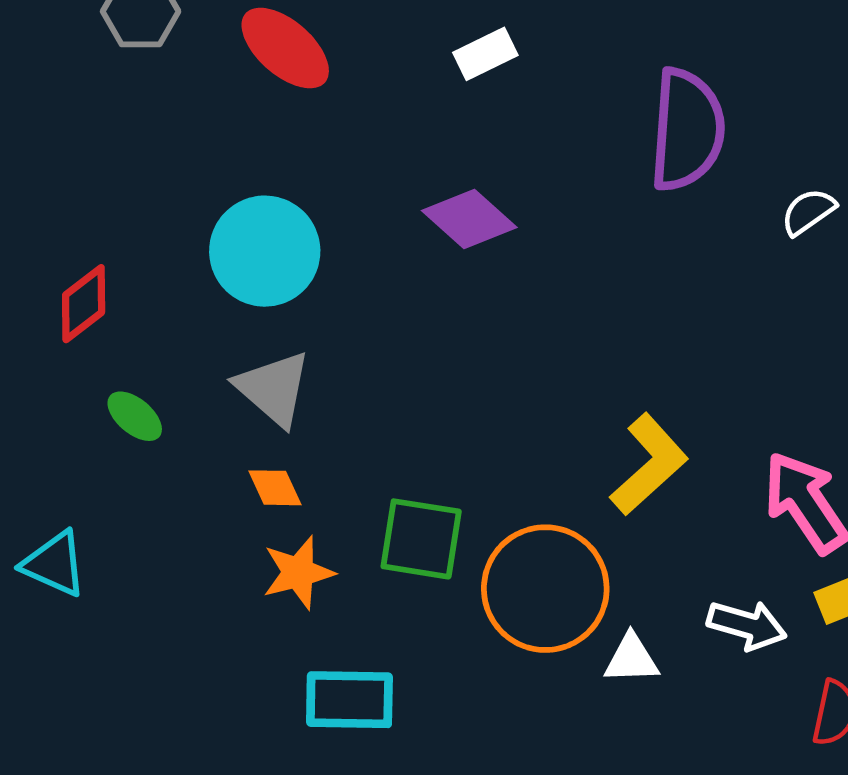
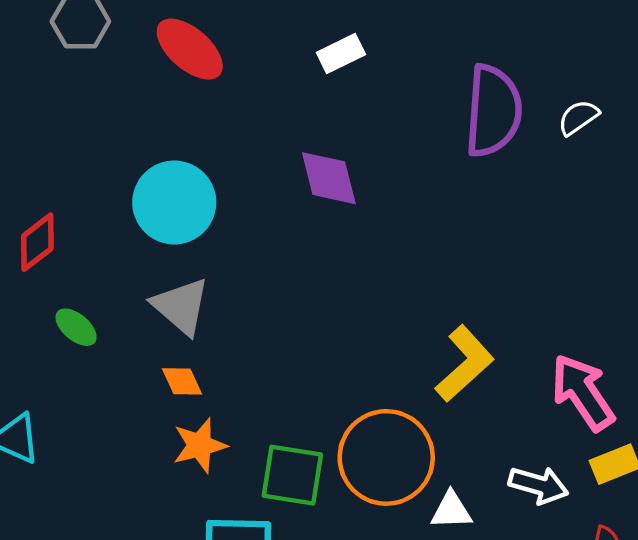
white semicircle: (808, 212) -> (578, 117), moved
purple diamond: (469, 219) -> (329, 178), turned 34
green square: (421, 539) -> (292, 475), moved

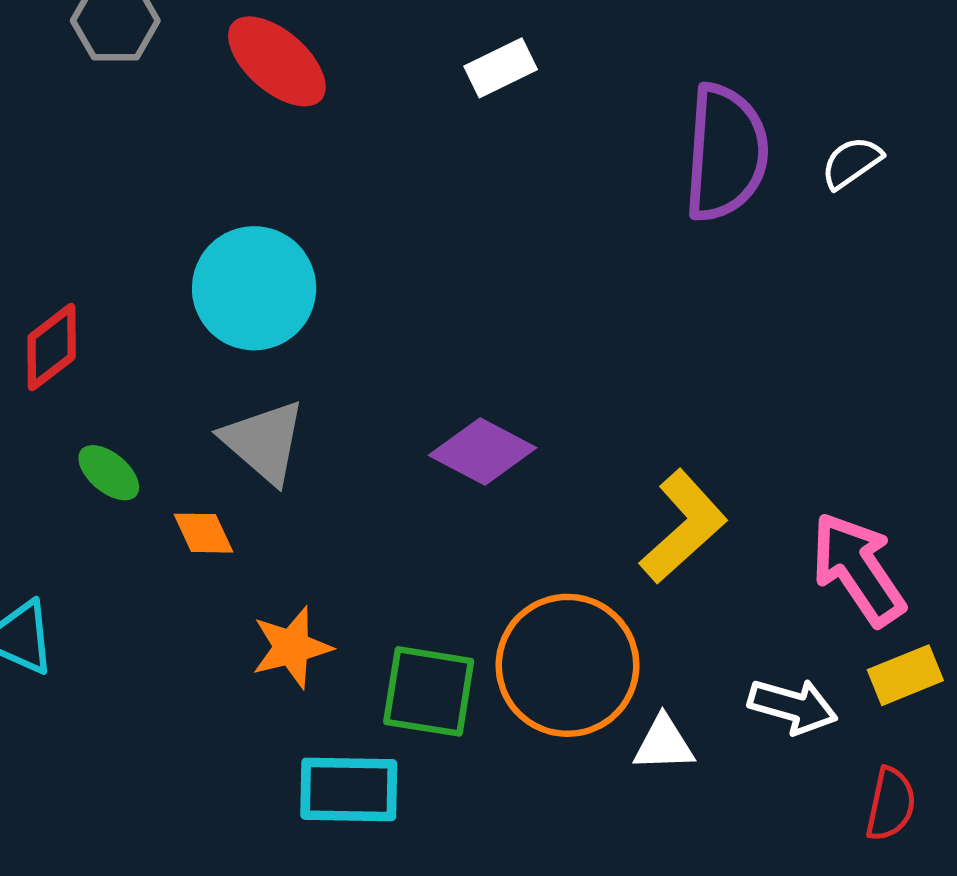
purple diamond: (329, 178) -> (483, 451), moved, turned -48
orange diamond: (182, 381) -> (203, 533), moved

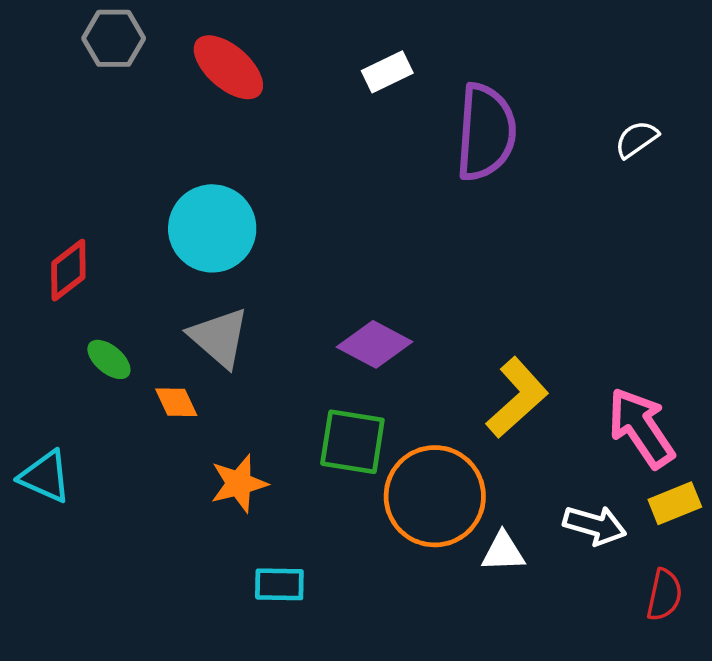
purple semicircle: (726, 153) -> (486, 132), moved
green square: (429, 691) -> (352, 442), moved
cyan rectangle: (349, 789) -> (279, 584), size x0.7

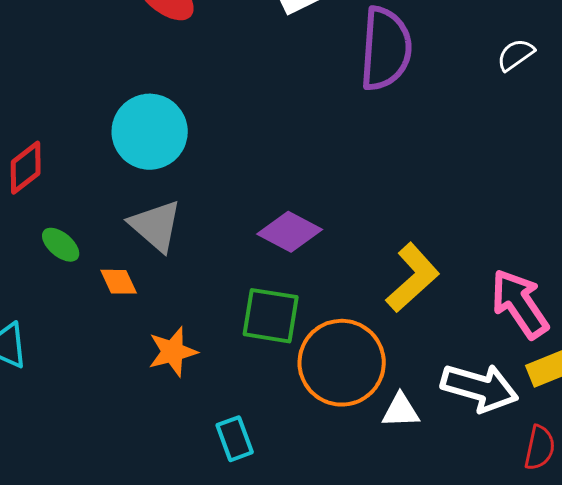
white arrow: (595, 525) -> (480, 388), size x1.4
cyan rectangle: (279, 584) -> (235, 439), moved, turned 69

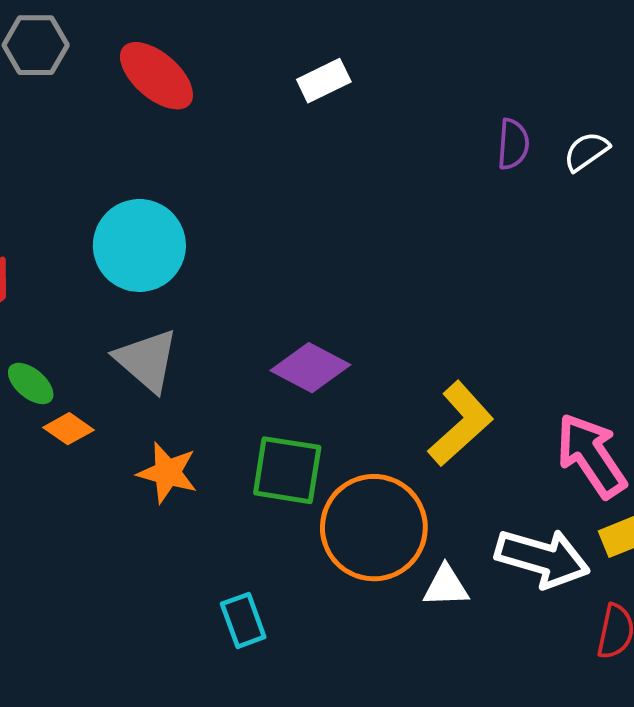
purple semicircle: (386, 49) -> (513, 144), moved, size x0.5
orange diamond: (119, 282) -> (69, 429), moved, turned -30
orange star: (173, 352) -> (167, 473), moved, turned 30

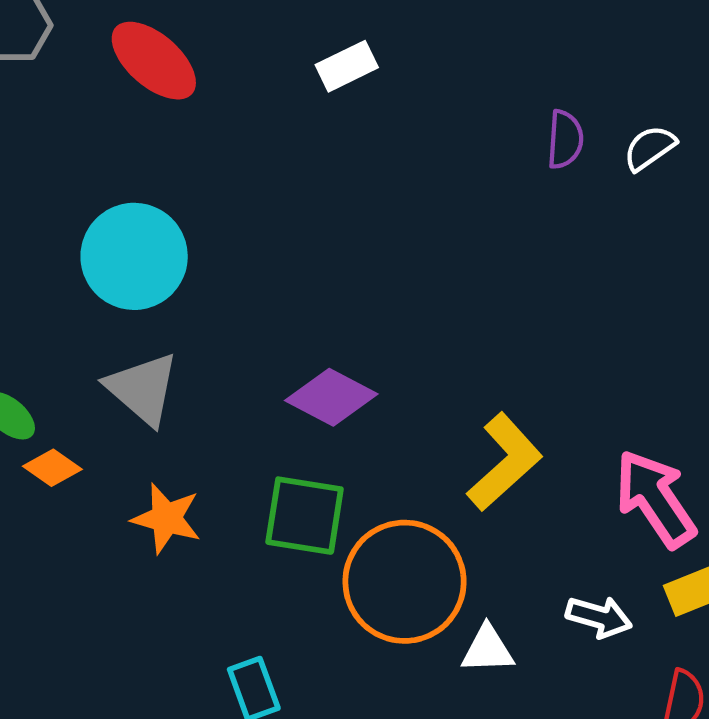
white arrow: (542, 558) -> (599, 617), size x0.6

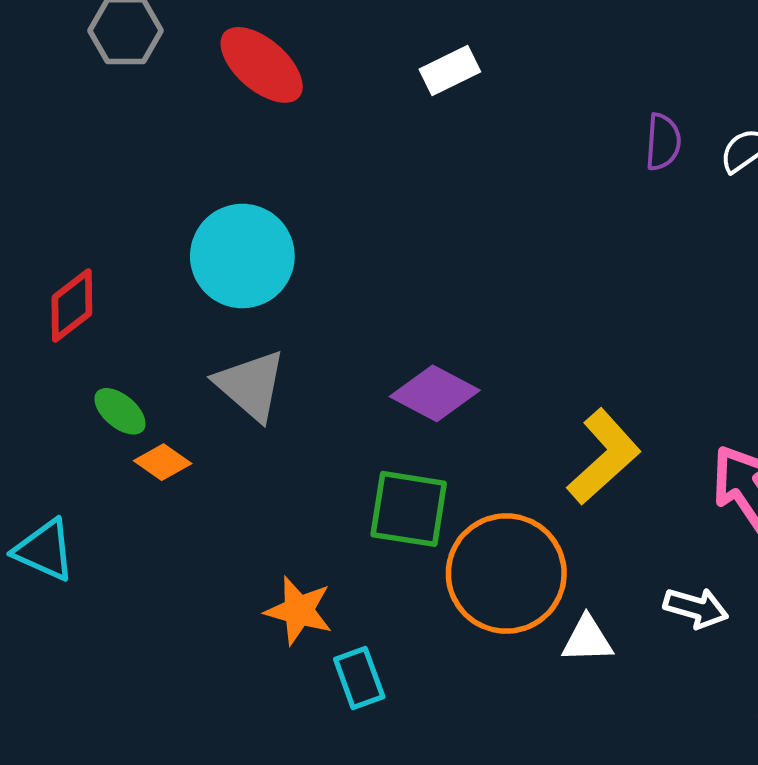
orange star: (166, 518) -> (299, 611), moved

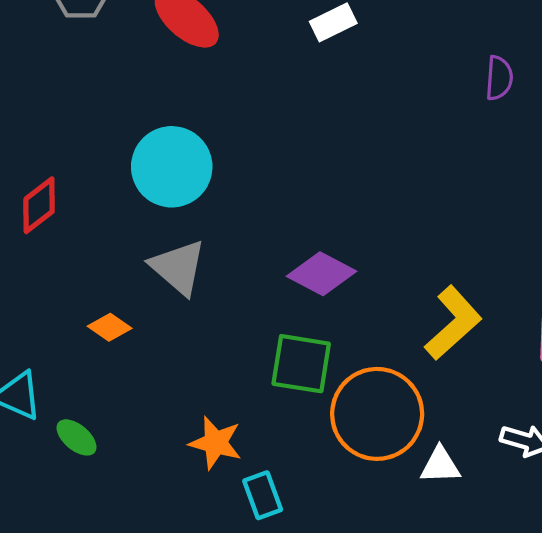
green ellipse: (120, 411) -> (76, 437), moved

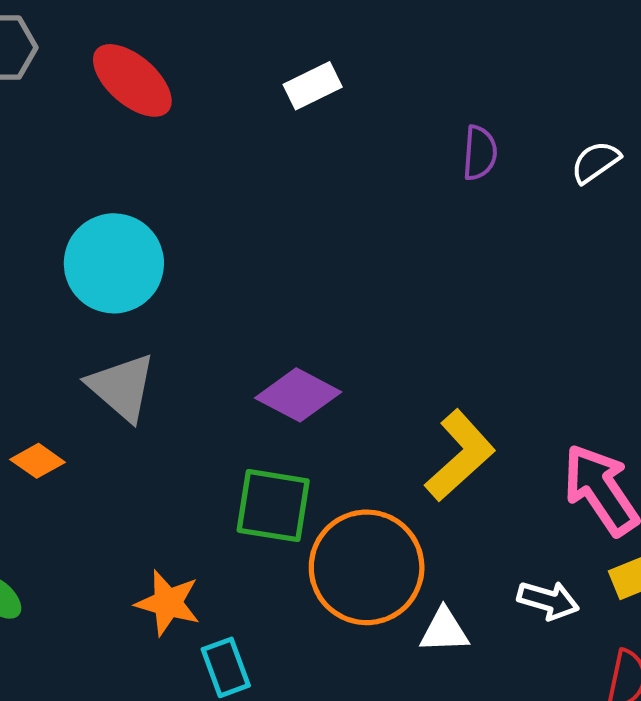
purple semicircle: (499, 78) -> (480, 153), moved

